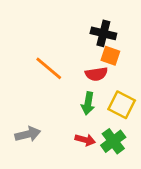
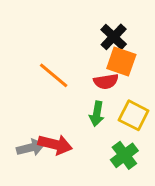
black cross: (103, 33) -> (114, 37), turned 30
orange square: (110, 56) -> (121, 61), size x1.4
red arrow: (85, 140) -> (55, 145), moved, size x1.5

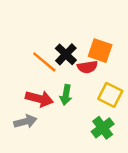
black cross: (114, 37) -> (66, 54), moved
green arrow: (97, 114) -> (66, 95), moved
red arrow: (55, 145) -> (39, 99), moved

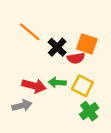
orange line: (44, 62) -> (30, 32), moved
green arrow: (66, 95) -> (57, 82), turned 84
yellow square: (110, 95) -> (82, 86), moved

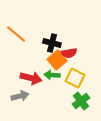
orange line: (30, 32) -> (16, 34), moved
orange square: (87, 44) -> (57, 60), moved, turned 30
black cross: (57, 47) -> (52, 43), turned -30

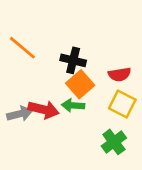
red semicircle: (69, 53) -> (120, 74), moved
yellow square: (75, 78) -> (122, 104), moved
gray arrow: (20, 96) -> (20, 114), moved

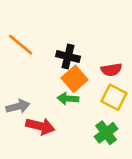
red arrow: (44, 110) -> (40, 126), moved

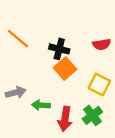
red semicircle: (111, 70) -> (102, 44), moved
green arrow: (68, 99) -> (41, 105), moved
red arrow: (40, 126) -> (65, 119), moved, turned 85

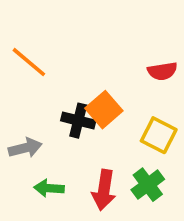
black cross: (59, 49) -> (78, 121), moved
green arrow: (41, 105) -> (49, 188), moved

